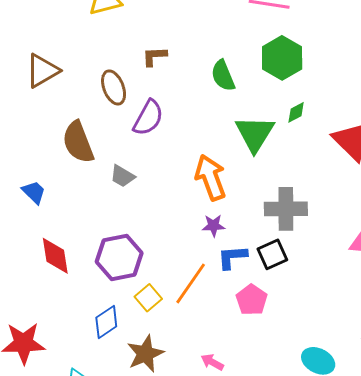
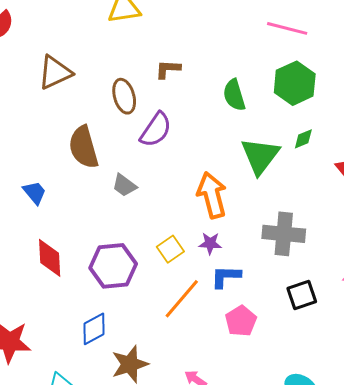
black square: (272, 254) -> (302, 295), moved
yellow square: (148, 298) -> (170, 249), moved

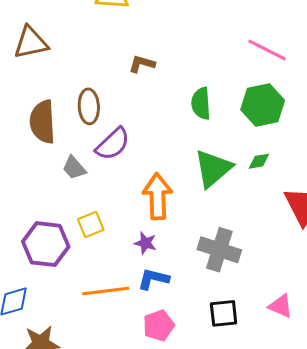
brown ellipse: (124, 96) -> (89, 106), moved
purple semicircle: (156, 130) -> (113, 144), moved
yellow square: (170, 249) -> (91, 224), moved
orange line: (182, 299) -> (106, 291), turned 30

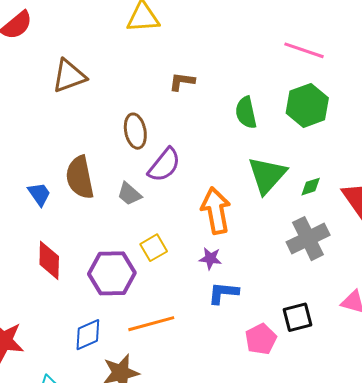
brown semicircle: (43, 122) -> (80, 177), moved
green diamond: (259, 161) -> (311, 187), moved
gray cross: (219, 250) -> (308, 239), moved, turned -36
orange line: (106, 291) -> (151, 324), moved
pink pentagon: (159, 325) -> (261, 339), moved

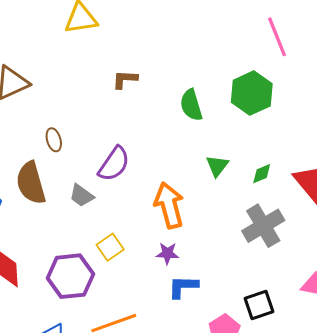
pink line: (304, 50) -> (277, 37), moved, turned 54
brown ellipse: (135, 131) -> (54, 140), moved, size x0.7
green triangle: (267, 175) -> (217, 166), size x0.6

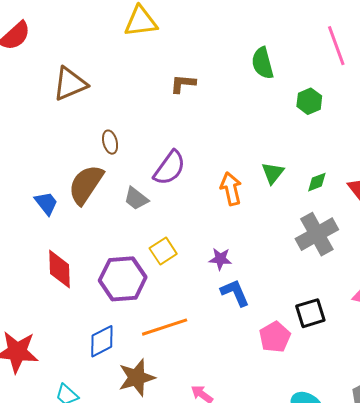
green hexagon: (252, 93) -> (309, 101), size x0.6
green semicircle: (191, 105) -> (263, 63), moved
brown semicircle: (31, 183) -> (86, 185), turned 48
orange arrow: (169, 205) -> (231, 189), moved, size x0.7
blue L-shape: (183, 287) -> (235, 293), turned 64

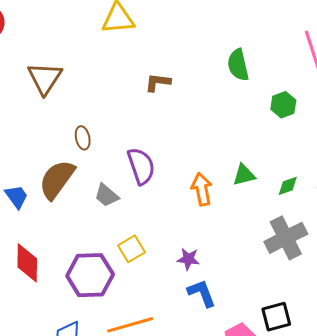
brown triangle: (70, 84) -> (45, 78), turned -36
purple semicircle: (170, 168) -> (141, 166), turned -57
green triangle: (273, 173) -> (244, 175), turned 35

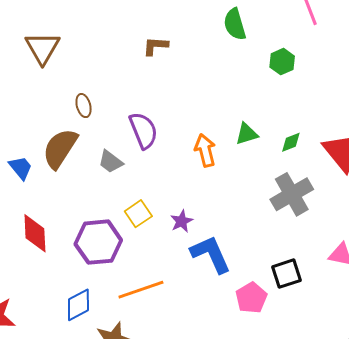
purple star: (188, 259) -> (182, 221), moved, turned -30
blue L-shape: (202, 293) -> (211, 254), size x1.4

